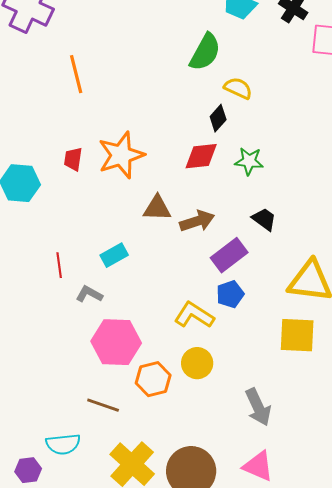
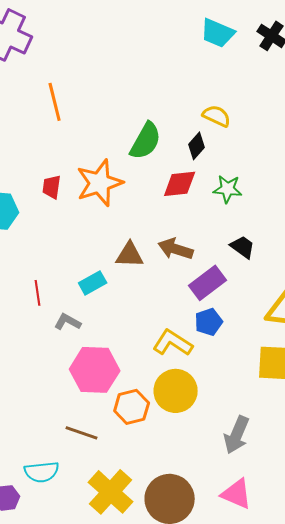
green semicircle: (205, 52) -> (146, 141), moved
brown triangle: (157, 208) -> (130, 255), moved
brown arrow: (197, 221) -> (176, 249), turned -144
yellow circle: (197, 363) -> (176, 391), size x1.4
gray arrow: (258, 407) -> (237, 435), turned 48

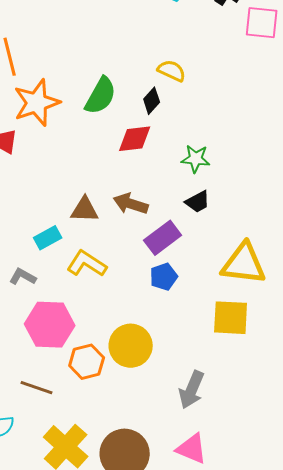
orange star: (100, 183) -> (37, 103), moved
green star: (228, 189) -> (196, 159), moved
black trapezoid: (243, 247) -> (198, 202), turned 116
yellow L-shape: (173, 343) -> (87, 264), moved

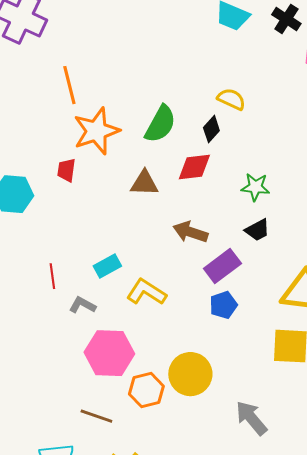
brown triangle: (85, 210) -> (144, 183), moved
gray arrow: (192, 390) -> (251, 418), turned 117

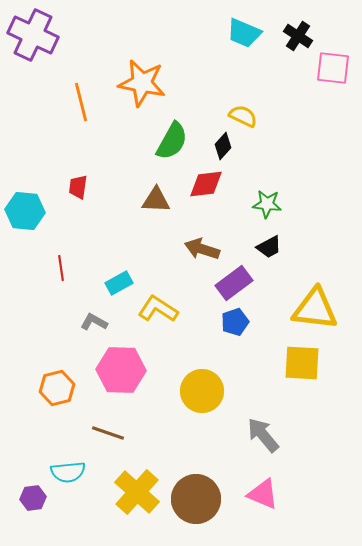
orange star: (96, 131) -> (142, 83), moved, turned 30
red line: (52, 276) -> (61, 268), moved
orange hexagon: (146, 390) -> (57, 388), moved

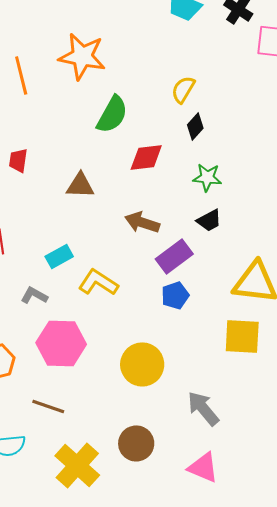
yellow semicircle: (243, 116) -> (183, 89), turned -84
black diamond: (223, 146) -> (195, 126), moved
brown triangle: (156, 200) -> (80, 185), moved
brown circle: (196, 499) -> (136, 443), moved, size x0.7

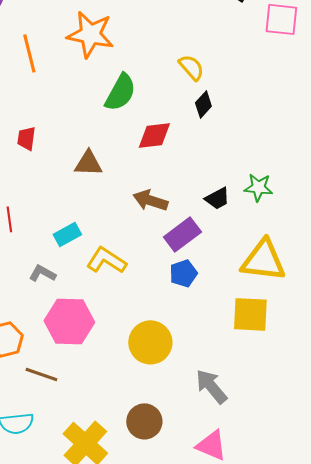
yellow semicircle: (183, 89) -> (191, 67), turned 108
green star: (207, 177) -> (258, 187), moved
brown line: (48, 406) -> (41, 374), moved

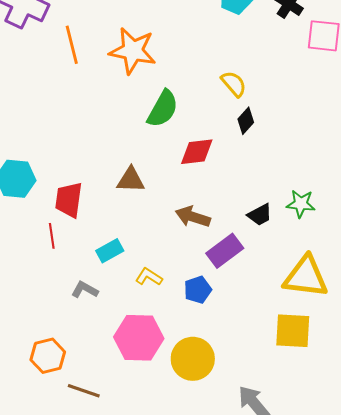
orange line: (29, 53) -> (72, 45), moved
red trapezoid: (26, 138) -> (69, 200), moved, size x1.5
yellow L-shape: (106, 260) -> (149, 277), size x0.7
blue pentagon: (183, 273) -> (198, 290), moved
pink hexagon: (69, 321) -> (139, 338), moved

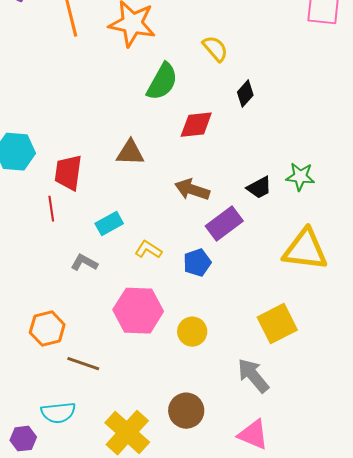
yellow semicircle: (234, 84) -> (215, 49), moved
yellow square: (293, 331) -> (277, 324), moved, turned -30
yellow circle: (193, 359) -> (192, 332), size x0.7

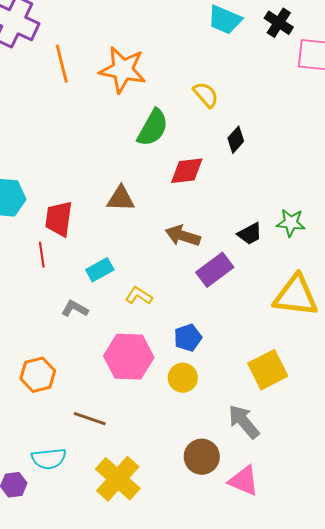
blue pentagon: (197, 263) -> (188, 338), moved
brown line: (83, 364) -> (90, 419), moved
brown circle: (186, 411) -> (202, 457), moved

